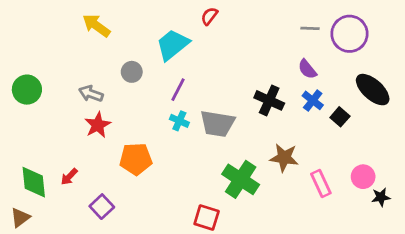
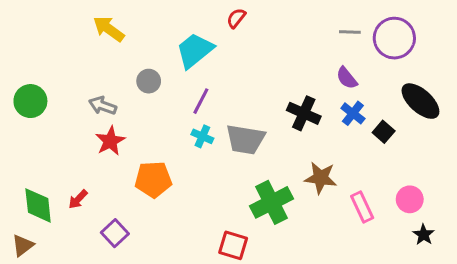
green cross: (241, 179) -> (271, 202), turned 30
black star: (381, 197) -> (424, 235), moved, turned -30

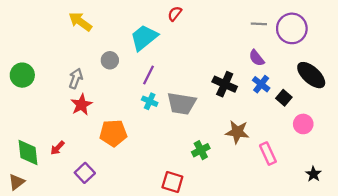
gray arrow: (103, 106) -> (76, 78), turned 90
pink circle: (410, 199) -> (303, 124), moved
green cross: (271, 202) -> (201, 150), size x0.6

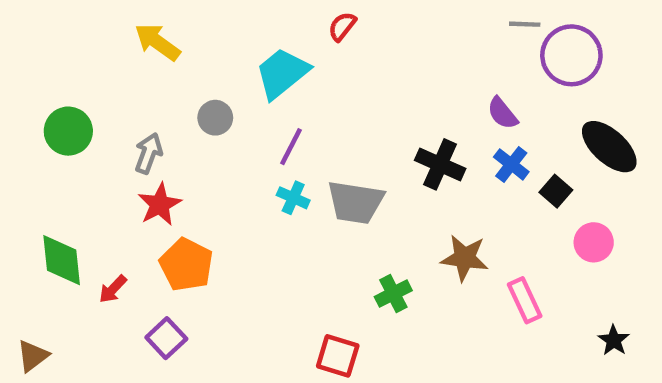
gray line: (259, 24) -> (525, 24), moved
green circle: (22, 75) -> (68, 131), moved
orange pentagon: (113, 133) -> (186, 265), moved, turned 30
green diamond: (28, 152) -> (62, 260), moved

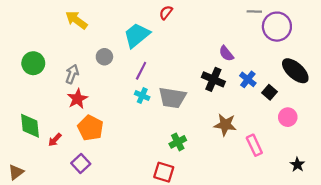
purple semicircle: (502, 113) -> (226, 54), moved
green cross: (393, 294) -> (178, 142), moved

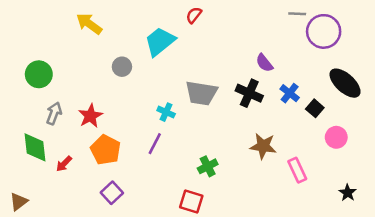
purple line: (141, 71) -> (155, 144), moved
gray arrow: (72, 74) -> (54, 113), moved
gray trapezoid: (172, 98) -> (201, 93), moved
purple square: (81, 163) -> (112, 193), moved

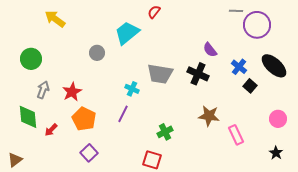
yellow arrow: (89, 24) -> (55, 19), moved
blue cross: (290, 93) -> (239, 67), moved
pink circle: (336, 137) -> (278, 119), moved

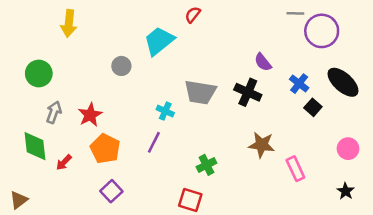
yellow arrow: (55, 19) -> (69, 23), turned -120

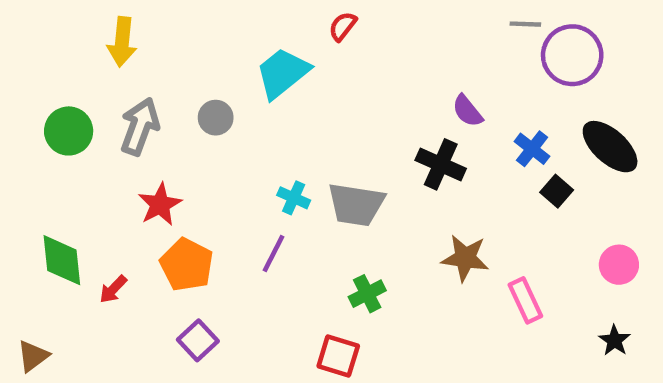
gray trapezoid: (200, 92) -> (356, 205), moved
gray arrow: (54, 112) -> (140, 127), moved, size x1.4

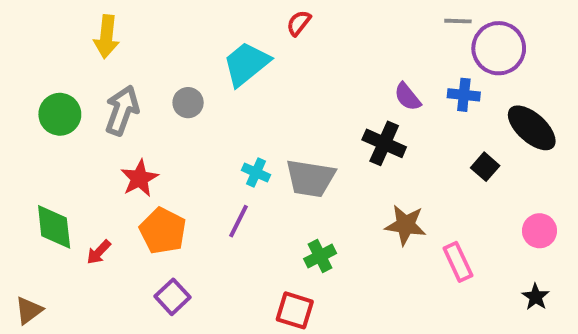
blue cross: (532, 149) -> (464, 95), moved, turned -32

